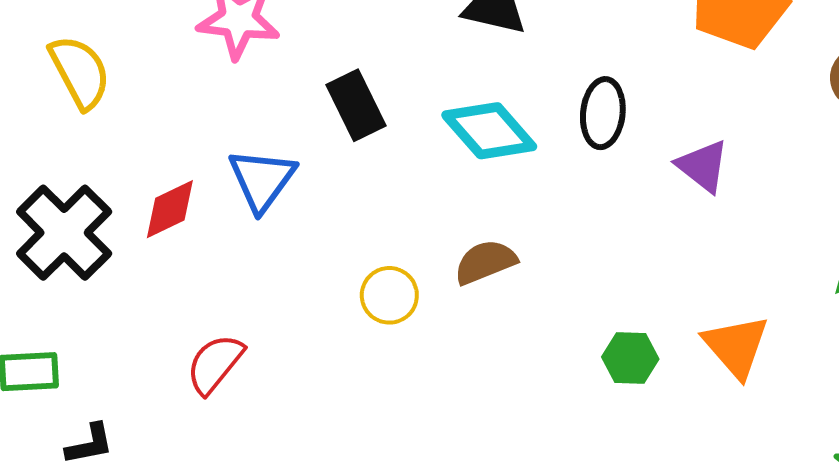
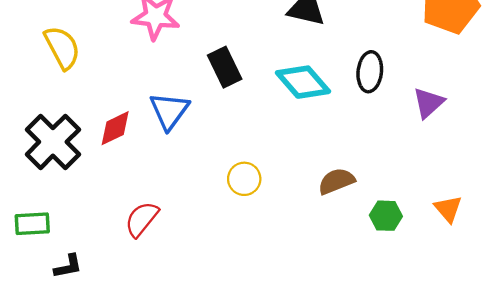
purple triangle: (703, 166) -> (429, 103), turned 40
brown semicircle: (485, 262) -> (336, 181), moved
orange triangle: (736, 346) -> (448, 209), size x0.7

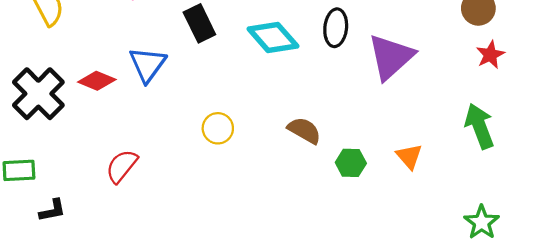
purple triangle: (429, 103) -> (391, 57), size x1.6
red diamond: (115, 128) -> (97, 81), turned 48
brown semicircle: (336, 181) -> (304, 130), turned 52

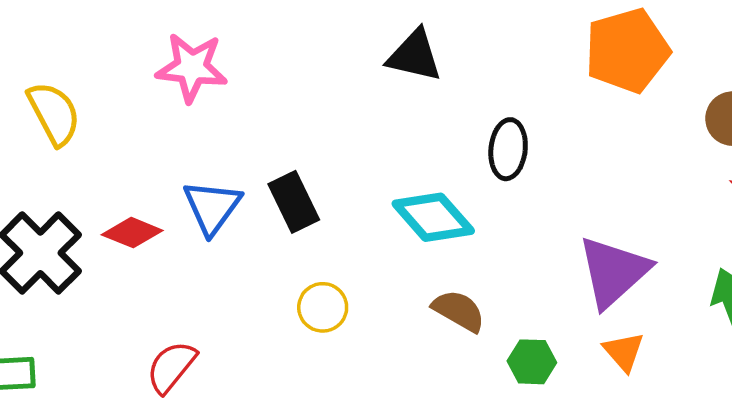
black rectangle: (199, 23) -> (294, 202), moved
cyan diamond: (273, 37) -> (433, 217), moved
purple triangle: (391, 57) -> (614, 272), moved

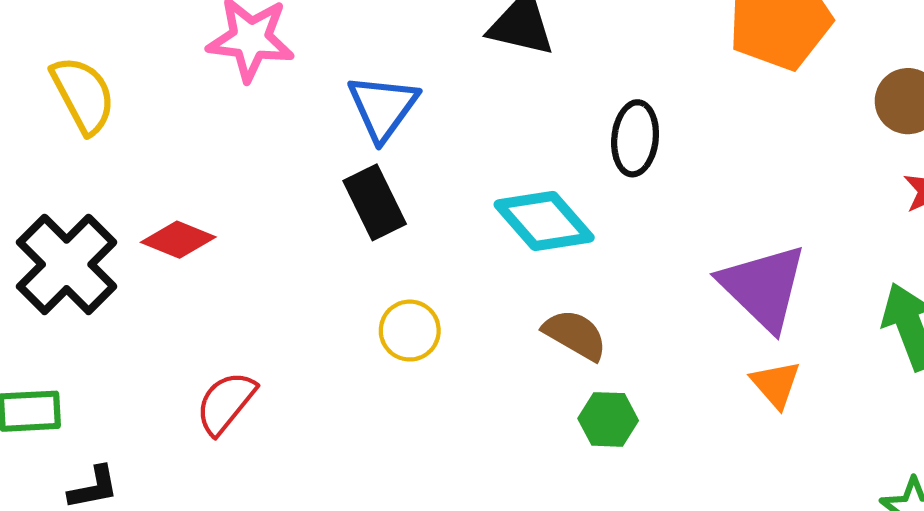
blue triangle: (212, 207) -> (383, 107), moved
purple triangle: (614, 272) -> (763, 287), turned -34
green hexagon: (532, 362) -> (608, 419), moved

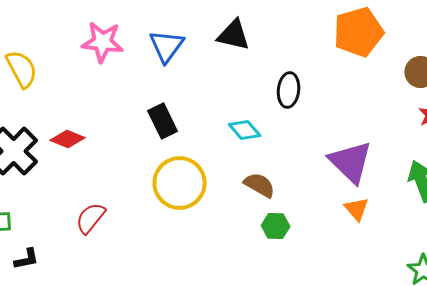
blue triangle: (383, 107) -> (167, 46), moved
cyan diamond: (544, 221) -> (245, 130), size x0.7
yellow circle: (410, 331) -> (180, 183), size x1.8

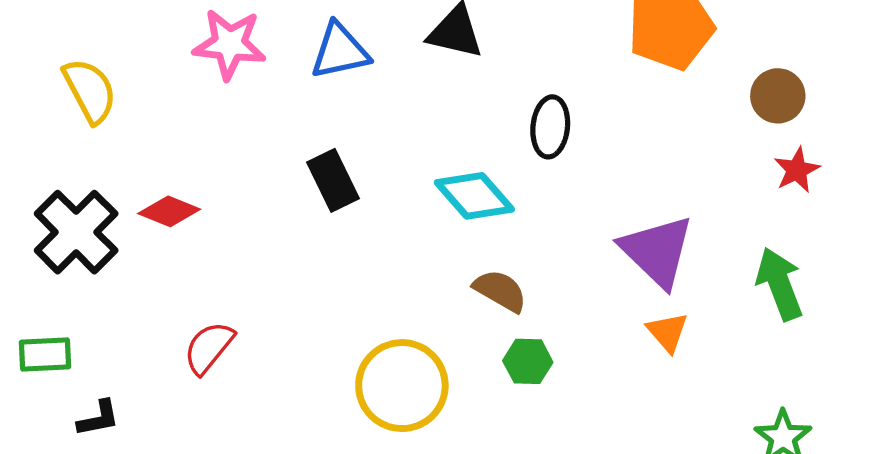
blue triangle: (167, 46) -> (340, 51), turned 42
cyan diamond: (245, 130) -> (474, 196), size x1.4
yellow circle: (180, 183) -> (402, 386), moved

